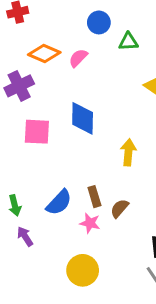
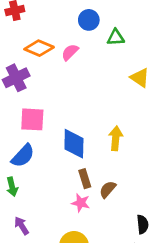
blue diamond: (83, 118) -> (74, 144), moved
blue semicircle: (59, 202) -> (23, 156), moved
purple arrow: (25, 236) -> (22, 226), moved

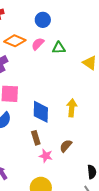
blue circle: (89, 20) -> (43, 20), moved
green triangle: (116, 37) -> (59, 48), moved
brown rectangle: (85, 179) -> (36, 138), moved

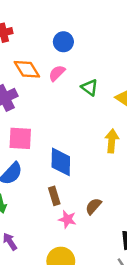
orange diamond: (15, 41) -> (27, 69), turned 35
green triangle: (59, 48) -> (90, 87), moved, turned 40
yellow arrow: (72, 108) -> (112, 141), moved

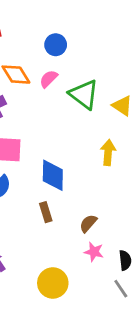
green triangle: (90, 87) -> (84, 94), size x1.6
pink star: (67, 219) -> (94, 252), moved

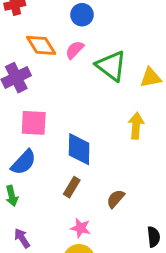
yellow triangle: (122, 106) -> (151, 78), turned -45
brown rectangle: (46, 212) -> (72, 187), turned 48
pink star: (94, 252) -> (81, 228), moved

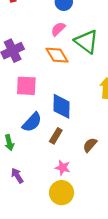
orange diamond: (41, 45) -> (57, 55), moved
blue semicircle: (24, 162) -> (32, 122), moved

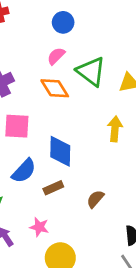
brown rectangle: (56, 136) -> (53, 188), turned 35
pink star: (63, 168) -> (39, 227), moved

